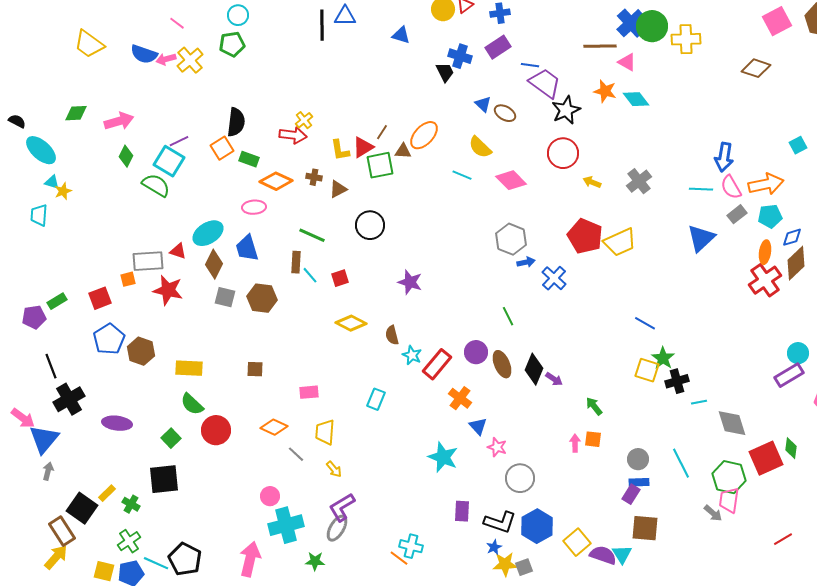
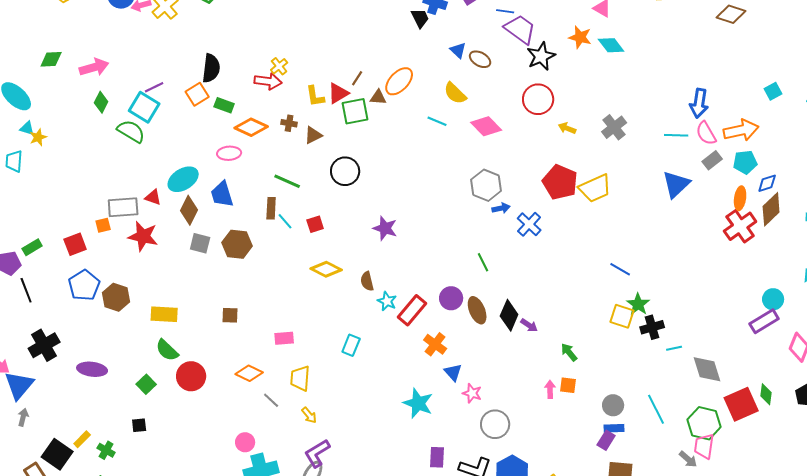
black line: (51, 366) -> (26, 290), moved
black square: (164, 479) -> (139, 425), size x0.5

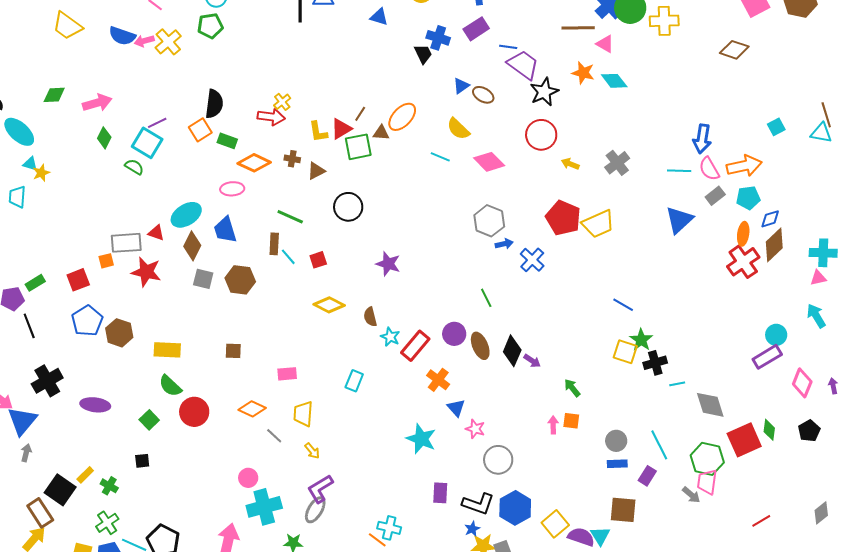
blue triangle: (458, 50) -> (461, 86), turned 42
green semicircle: (131, 131) -> (134, 167), size x0.7
purple rectangle: (606, 440) -> (647, 476), moved

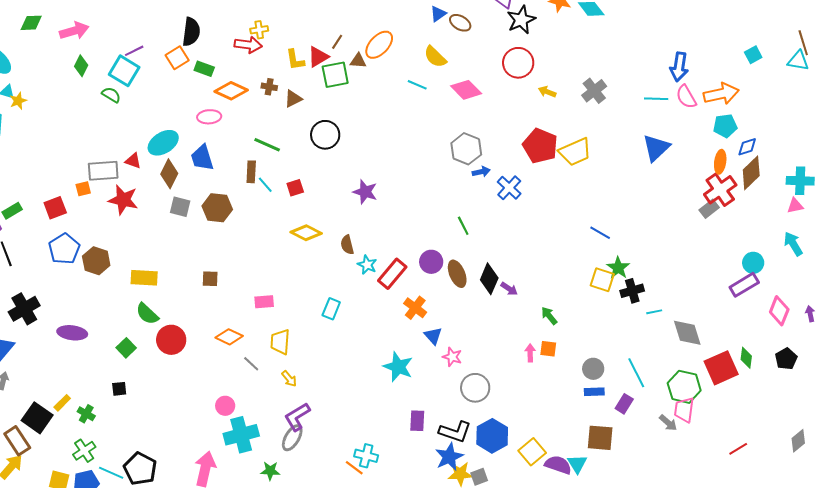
yellow cross: (282, 102) -> (259, 30), turned 30
gray rectangle: (715, 196) -> (709, 209), moved
blue star: (472, 529) -> (449, 457), size x1.8

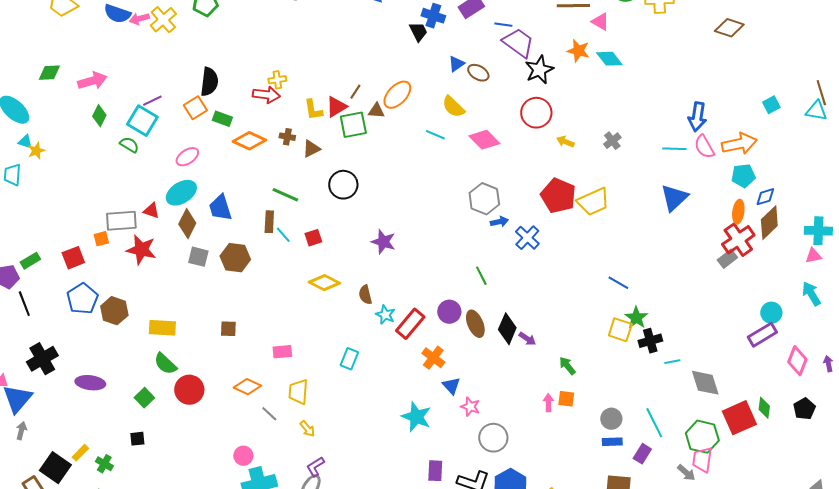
gray cross: (594, 91) -> (612, 141), size x0.7
pink ellipse: (209, 117) -> (187, 157), moved, turned -30
purple L-shape: (297, 417) -> (315, 467), size x0.7

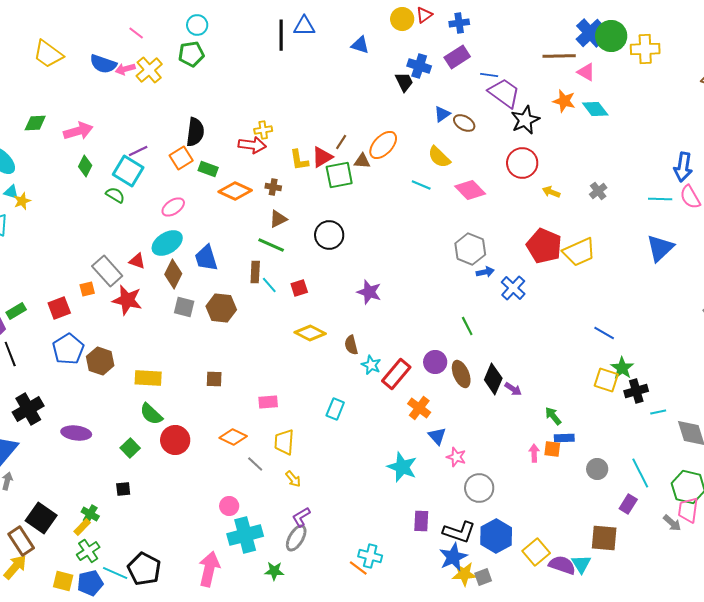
brown triangle: (311, 149) -> (278, 219), moved
gray rectangle: (121, 221) -> (107, 271), turned 52
blue rectangle: (612, 442) -> (564, 438), moved
yellow rectangle: (80, 453) -> (82, 527), moved

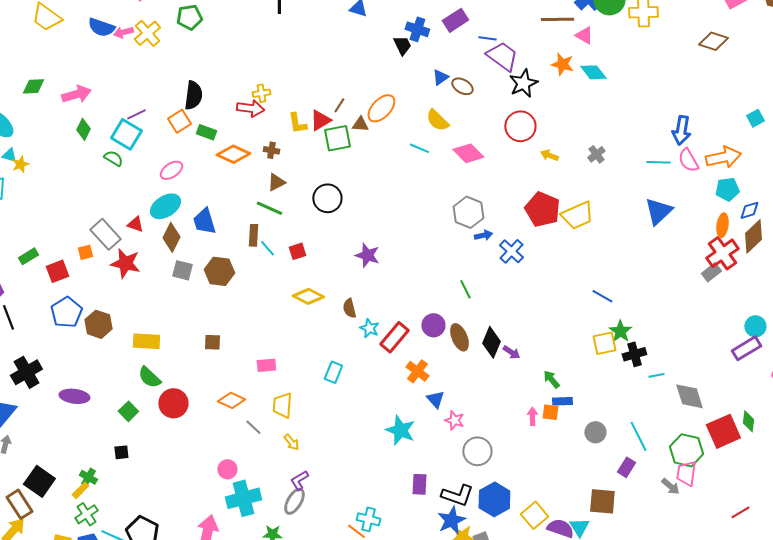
green rectangle: (16, 311) -> (28, 256), moved
yellow square: (606, 380) -> (604, 343), turned -30

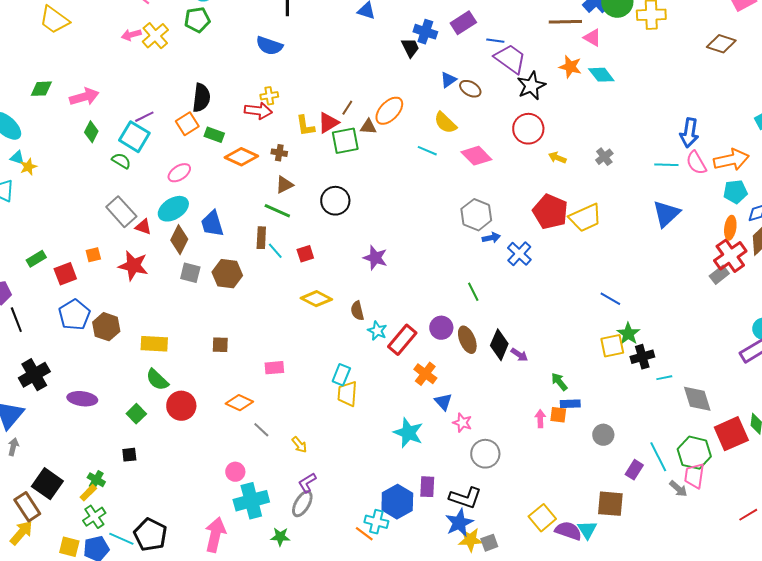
blue semicircle: (101, 27) -> (269, 46), moved
gray rectangle: (105, 234) -> (121, 212), moved
yellow trapezoid: (282, 405) -> (347, 394), moved
cyan line: (638, 436) -> (658, 457), moved
blue hexagon: (494, 499) -> (397, 502), moved

